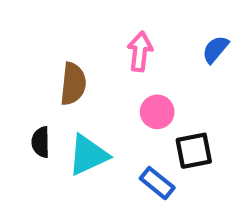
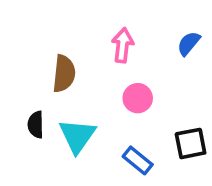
black square: (194, 151) -> (191, 143), moved
cyan triangle: (88, 155) -> (77, 136), turned -30

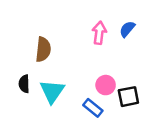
pink arrow: (123, 45) -> (99, 33), moved
pink circle: (138, 98) -> (106, 85), moved

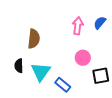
pink circle: (106, 85) -> (83, 58), moved
blue rectangle: (93, 108) -> (63, 85), moved

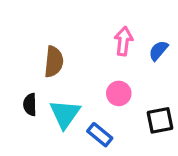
blue semicircle: (100, 23) -> (158, 51), moved
pink circle: (83, 58) -> (119, 93), moved

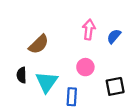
brown semicircle: (54, 62) -> (39, 44), turned 40
blue rectangle: (100, 135) -> (72, 97), turned 54

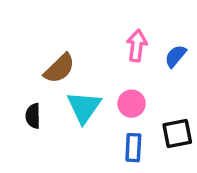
cyan triangle: (47, 82) -> (84, 107), moved
blue rectangle: (72, 97) -> (133, 148), moved

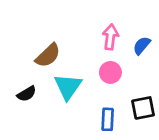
pink circle: (132, 104) -> (110, 72), moved
black semicircle: (33, 116) -> (27, 94), turned -120

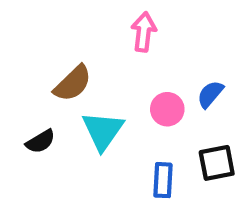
pink arrow: (110, 37) -> (144, 32), moved
blue semicircle: (142, 45) -> (210, 94), moved

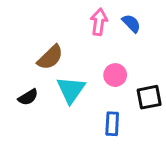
blue semicircle: (210, 94) -> (131, 23), moved, turned 96
black square: (217, 163) -> (149, 97), moved

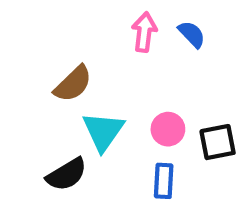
pink circle: (115, 75) -> (168, 129), moved
black semicircle: (28, 97) -> (67, 174), moved, size x1.4

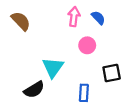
brown semicircle: (73, 84) -> (21, 21), moved, turned -90
pink circle: (168, 129) -> (87, 45), moved

